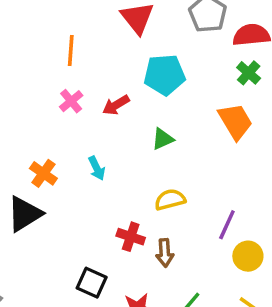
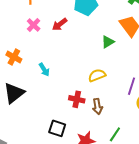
green triangle: (163, 139) -> (108, 42), moved
cyan arrow: (97, 168) -> (44, 70), moved
orange cross: (43, 173) -> (14, 57), moved

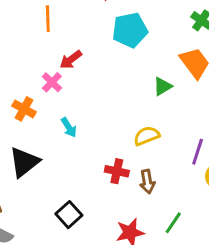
red arrow: (60, 24) -> (71, 60), moved
pink cross: (34, 25) -> (52, 82), moved
black square: (57, 128) -> (69, 215), moved, turned 30

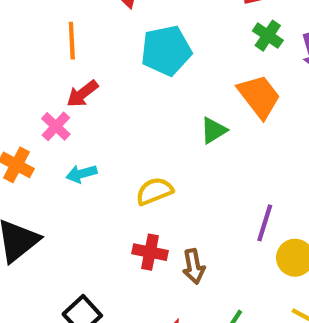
orange line: (48, 19) -> (72, 41), moved
cyan arrow: (69, 127) -> (81, 174), moved, turned 108
yellow semicircle: (147, 136) -> (154, 191), moved

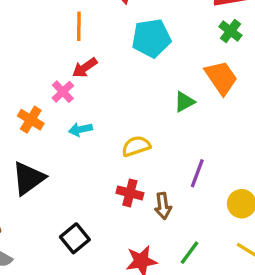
purple line: (265, 223) -> (197, 173), moved

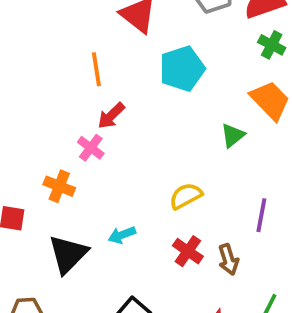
cyan arrow: (80, 129) -> (122, 235), moved
red cross: (130, 193) -> (188, 251), turned 30

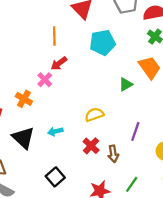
black triangle: (68, 254) -> (23, 138), turned -40

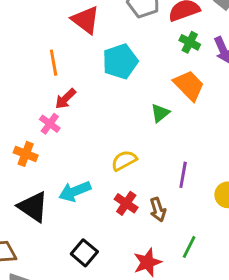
cyan arrow: (55, 131) -> (75, 191), size x1.5

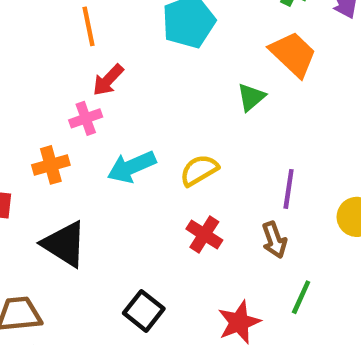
pink cross: (50, 124) -> (86, 118), turned 36
orange cross: (26, 154) -> (51, 165), turned -35
cyan arrow: (75, 191) -> (132, 167), moved
brown arrow: (158, 210) -> (274, 240), moved

